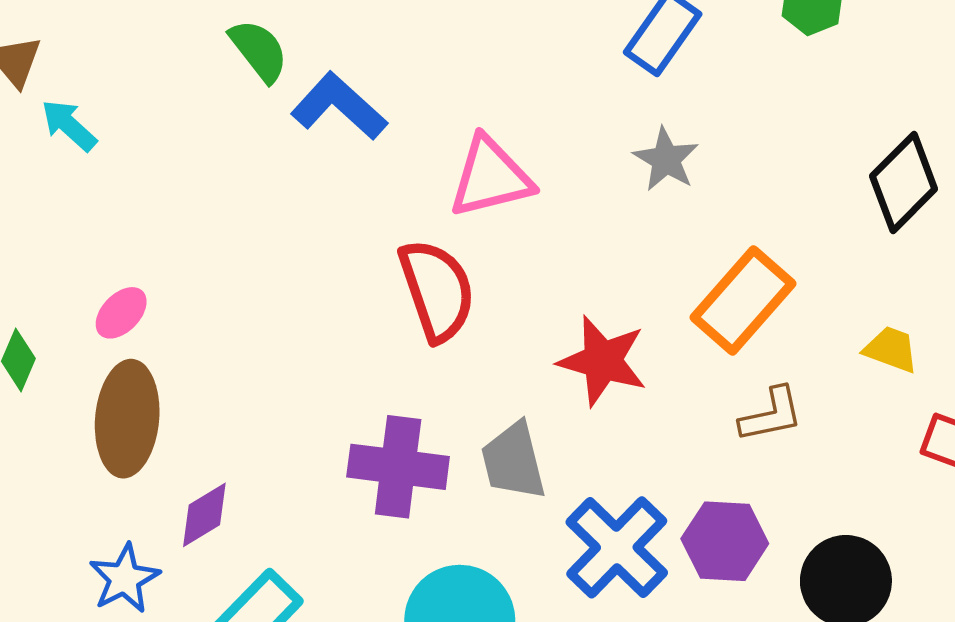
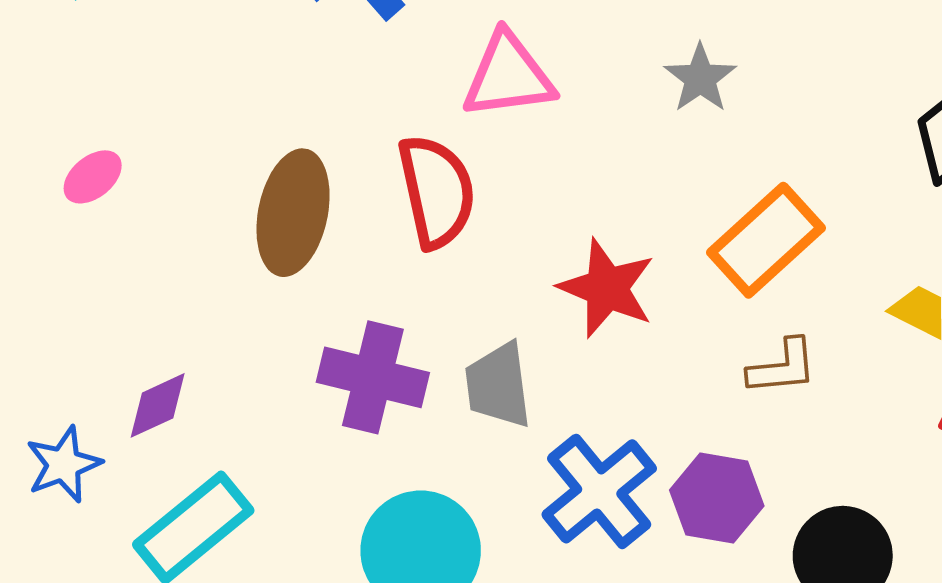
brown ellipse: (127, 419) -> (293, 213), moved

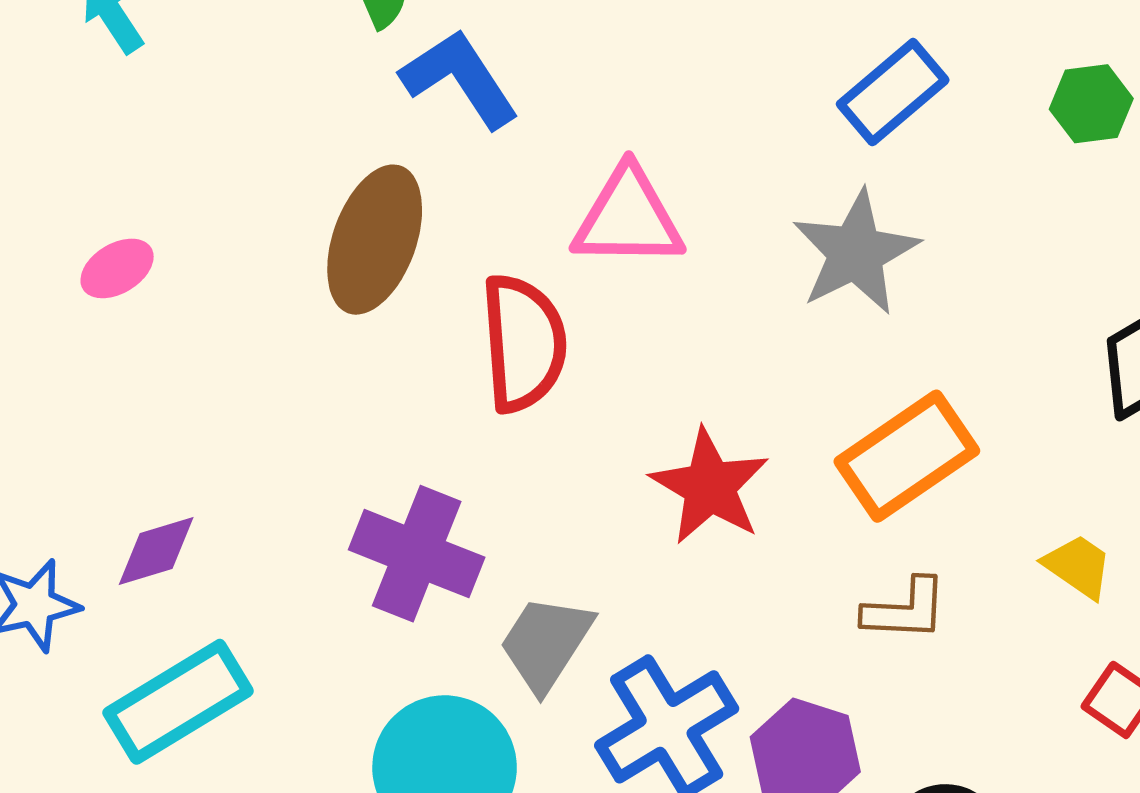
gray star: (700, 78) -> (856, 253), size x1.5
brown ellipse: (293, 213) -> (375, 240), moved
gray trapezoid: (498, 385) -> (546, 643), moved, turned 32

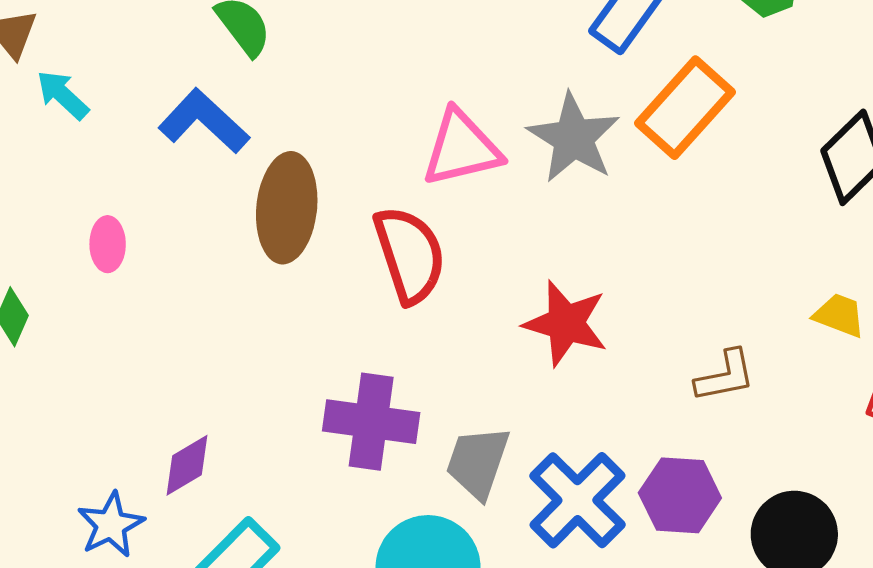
blue L-shape: (460, 79) -> (204, 121), moved
gray star: (856, 253) -> (574, 138), moved
pink ellipse: (117, 268) -> (108, 244), moved, turned -45
orange rectangle: (907, 456) -> (685, 108), moved

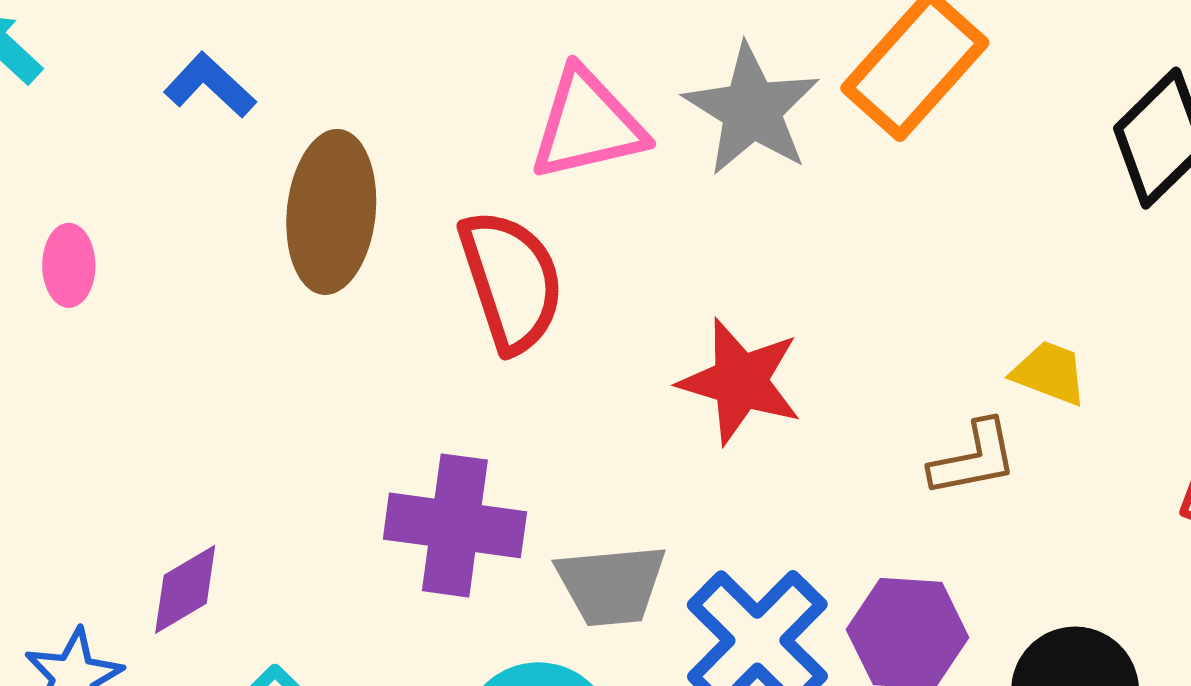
blue L-shape: (204, 121) -> (210, 85), size x0.7
yellow trapezoid: (839, 315) -> (1049, 373), moved
gray trapezoid: (478, 462) -> (611, 585), turned -114

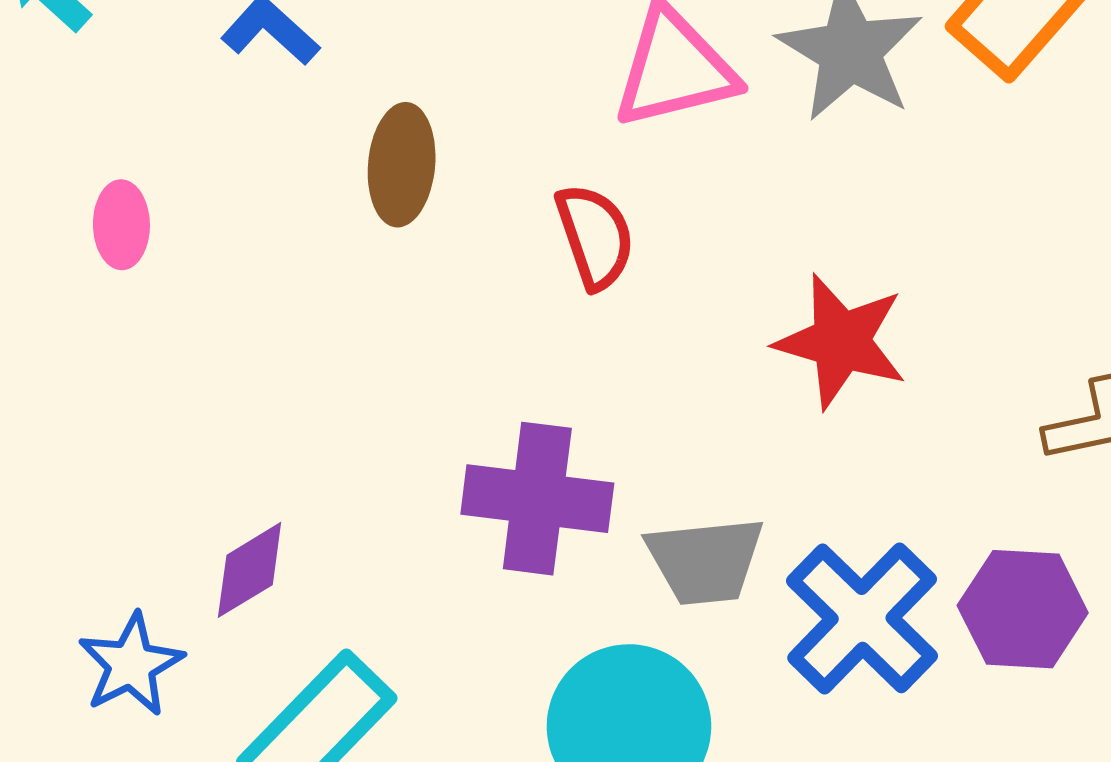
brown ellipse: (331, 212) -> (402, 165), size x0.7
red semicircle: (511, 281) -> (595, 236), size x0.7

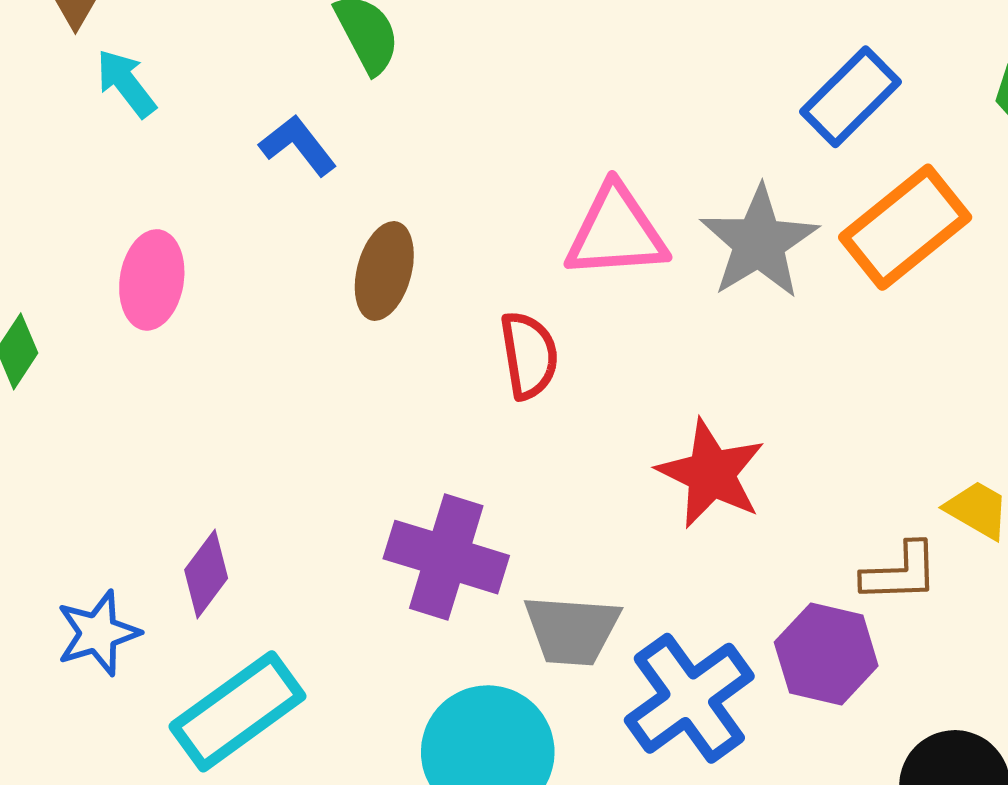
pink ellipse: (121, 225) -> (152, 280), size x1.4
purple diamond: (250, 570) -> (206, 574), turned -32
purple hexagon: (1023, 609) -> (826, 654), moved

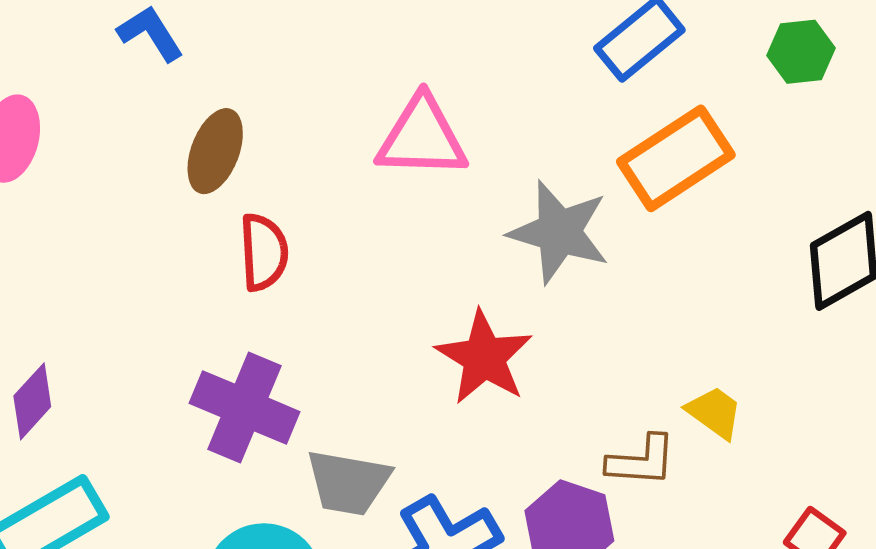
gray star: (759, 242) -> (559, 232), moved, turned -30
red semicircle: (529, 355) -> (264, 252), moved

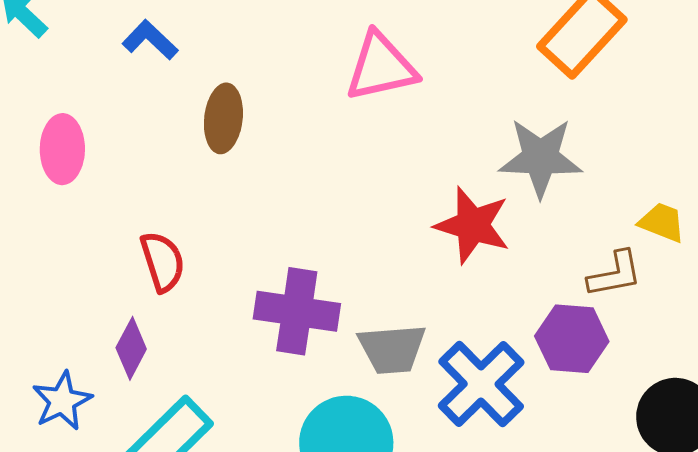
gray star: (559, 232) -> (541, 158), moved
red semicircle: (264, 252) -> (163, 262), moved

